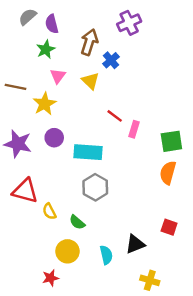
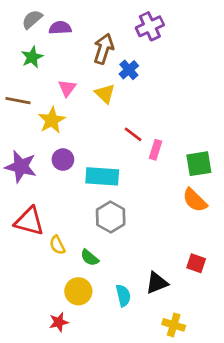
purple semicircle: (52, 24) -> (60, 28), turned 102
green star: (46, 49) -> (32, 57), moved
orange semicircle: (168, 173) -> (195, 200), turned -60

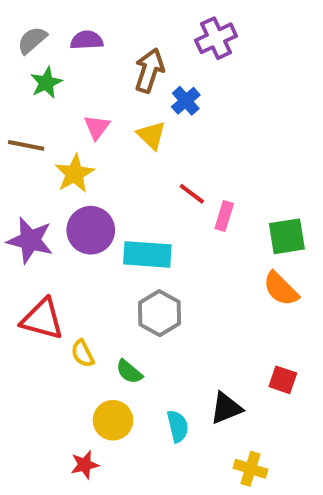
gray semicircle: (32, 19) -> (32, 40), moved
purple circle: (63, 160) -> (91, 230), size x1.5

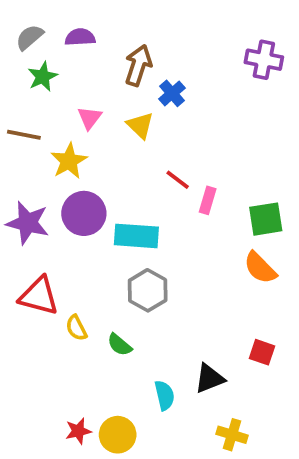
purple cross: (216, 38) -> (264, 60), moved, turned 36
yellow circle: (113, 420) -> (118, 435), moved

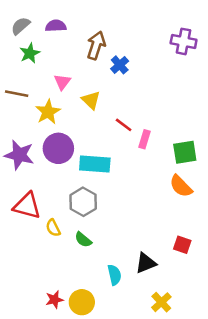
yellow triangle: (140, 125) -> (91, 100), moved
gray hexagon: (148, 290) -> (83, 202), moved
yellow cross: (232, 435) -> (161, 302), turned 30

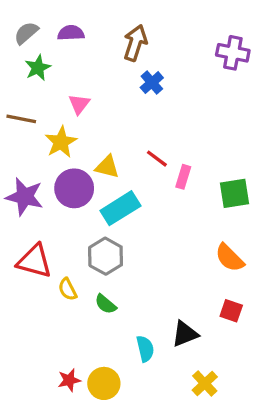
brown arrow: (96, 45) -> (135, 43), moved
yellow triangle: (91, 100) -> (107, 167), moved, turned -30
cyan rectangle: (95, 164) -> (120, 208), turned -36
orange semicircle: (181, 186) -> (230, 258), moved

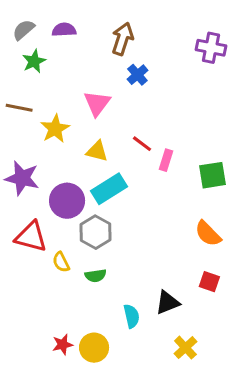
pink triangle: (79, 104) -> (97, 103), moved, size x1.4
purple circle: (74, 188) -> (67, 201), moved
green semicircle: (106, 304) -> (96, 276), turned -48

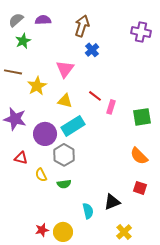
red triangle: (31, 237) -> (21, 158), size x0.6

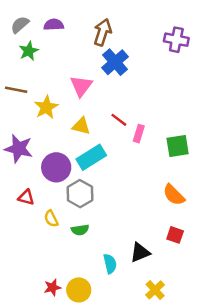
blue cross: (92, 50) -> (115, 62), size x1.5

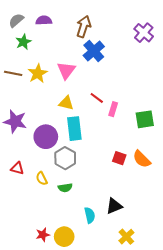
purple cross: (176, 40) -> (144, 33), turned 30
yellow star: (46, 107) -> (38, 73), moved
cyan rectangle: (91, 157) -> (74, 129), turned -65
red triangle: (26, 197) -> (17, 168), moved
red square: (175, 235) -> (119, 158), moved

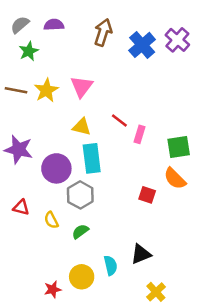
blue cross: (94, 51) -> (142, 45), moved
orange semicircle: (142, 159) -> (175, 179), moved
green semicircle: (65, 188) -> (80, 231), turned 152
yellow circle: (64, 237) -> (82, 277), moved

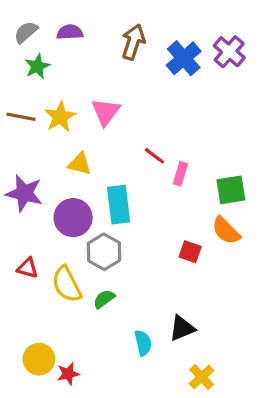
yellow triangle: (82, 127) -> (80, 164), moved
yellow semicircle: (51, 220) -> (67, 284), size x1.6
yellow circle: (82, 277) -> (39, 359), moved

